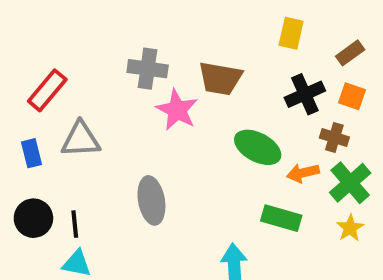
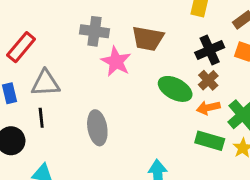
brown cross: (334, 138) -> (208, 80), moved, turned 30
green rectangle: (281, 218) -> (210, 141), moved
black line: (75, 224) -> (41, 118), moved

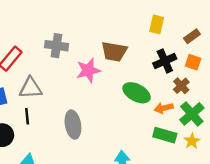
gray cross: (94, 31) -> (56, 46), moved
pink star: (116, 62) -> (88, 70), turned 30
brown cross: (208, 80) -> (181, 86), moved

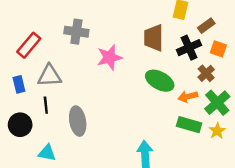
brown rectangle: (192, 36) -> (206, 26), moved
brown trapezoid: (114, 52) -> (154, 38), moved, turned 80
gray ellipse: (73, 125) -> (78, 121), moved

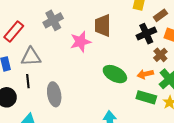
gray cross: (76, 32) -> (53, 20), turned -36
brown trapezoid: (154, 38) -> (103, 25), moved
green ellipse: (160, 81) -> (115, 74), moved

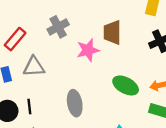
black line: (28, 81) -> (29, 106), moved
gray ellipse: (54, 94) -> (75, 103), moved

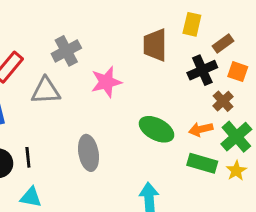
brown trapezoid: (112, 32) -> (155, 45), moved
gray triangle: (34, 67) -> (46, 91), moved

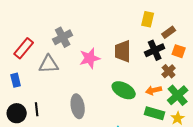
brown trapezoid: (155, 45) -> (123, 51), moved

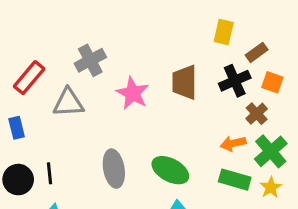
pink star: (90, 58) -> (133, 93), turned -30
green ellipse: (124, 90) -> (170, 170), moved

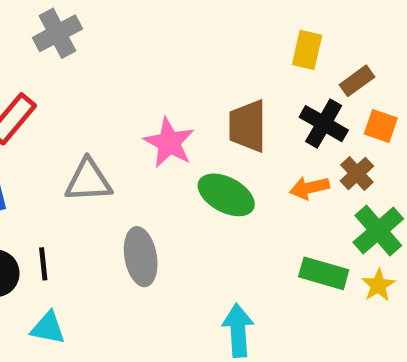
gray cross: (90, 60) -> (57, 33), moved
black cross: (235, 81) -> (324, 124), turned -36
gray triangle: (68, 103) -> (88, 181), moved
orange arrow: (233, 143) -> (309, 188), moved
green ellipse: (170, 170) -> (226, 195), moved

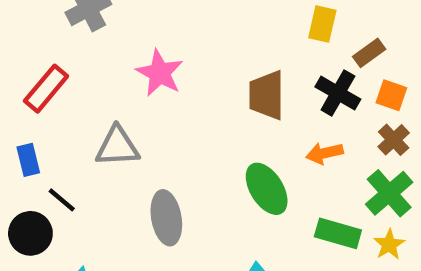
pink star: (169, 143) -> (160, 73), moved
brown cross: (357, 173) -> (394, 140), moved
green ellipse: (226, 195) -> (267, 189), moved, turned 30
black line: (43, 264) -> (62, 200), moved, turned -44

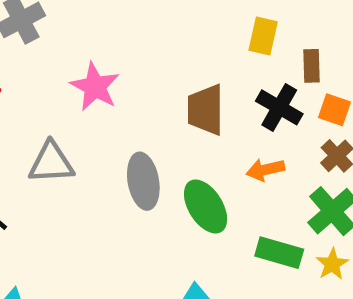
brown rectangle: (369, 53) -> (311, 66), turned -56
gray ellipse: (166, 218) -> (143, 181), moved

